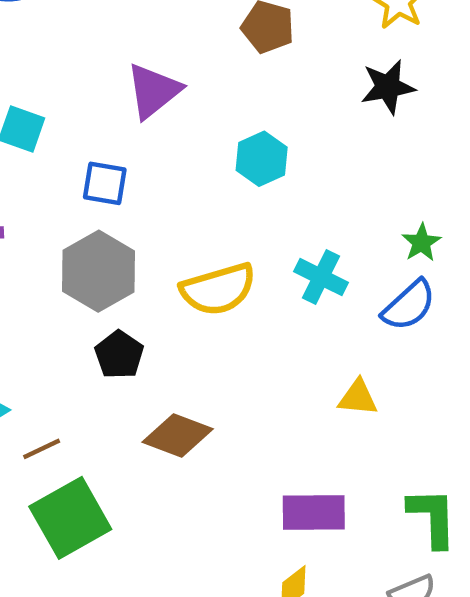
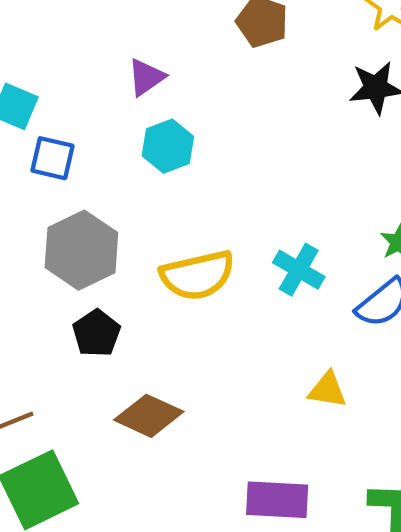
purple triangle: (153, 91) -> (146, 77), size x0.7
cyan hexagon: (262, 159) -> (168, 146), moved
blue square: (105, 183) -> (52, 158), moved

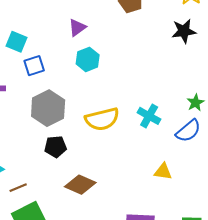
blue square: (52, 158) -> (34, 66), turned -30
black pentagon: (96, 333) -> (56, 147), turned 30

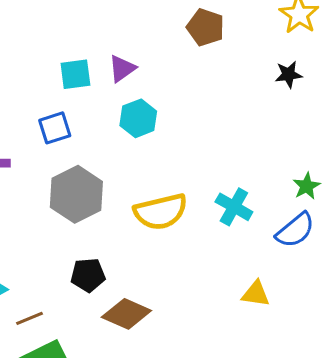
black star: (184, 31) -> (288, 74), size x0.7
cyan square: (16, 42) -> (75, 74), moved, turned -30
black pentagon: (56, 147) -> (88, 275), moved

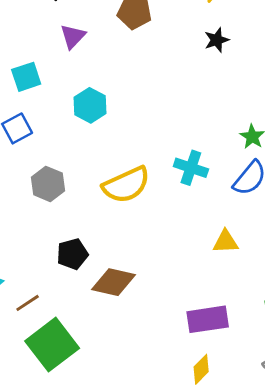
purple triangle: (122, 69) -> (73, 36), moved
gray hexagon: (76, 194) -> (48, 184), size x0.7

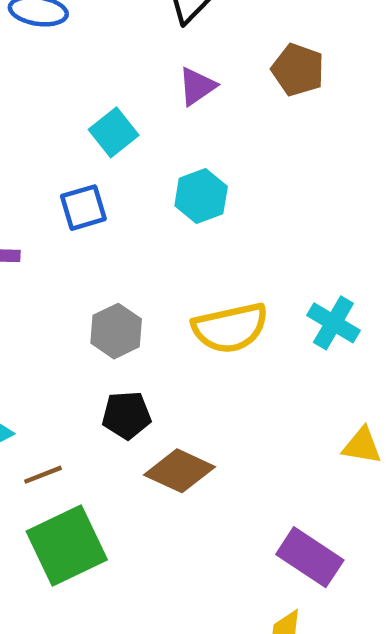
cyan square: (26, 77) -> (114, 132), turned -32
gray hexagon: (48, 184) -> (116, 331), moved
purple rectangle: (208, 319) -> (310, 557), turned 30

